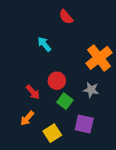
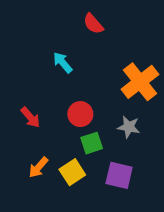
red arrow: (33, 92) -> (30, 117), moved
green square: (65, 101) -> (92, 143), turned 35
yellow square: (52, 133) -> (72, 172), moved

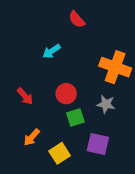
cyan arrow: (63, 62) -> (52, 51), turned -84
orange cross: (140, 82) -> (115, 67), turned -32
yellow square: (72, 172) -> (60, 153), moved

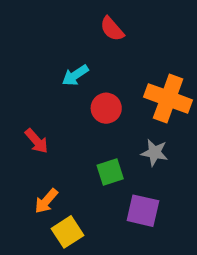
red circle: (66, 94) -> (106, 108), moved
yellow square: (60, 153) -> (68, 232), moved

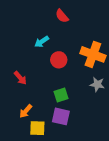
gray star: (155, 153) -> (97, 84), moved
purple square: (143, 211) -> (61, 116), moved
yellow square: (68, 232) -> (37, 128), turned 35

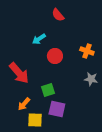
orange cross: (93, 54) -> (87, 51), size x0.6
red arrow: (20, 78) -> (19, 73), size x1.6
green square: (61, 95) -> (48, 90), moved

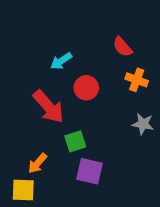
red semicircle: (58, 15) -> (122, 47), moved
red arrow: (19, 73) -> (48, 107), moved
yellow square: (35, 120) -> (23, 190), moved

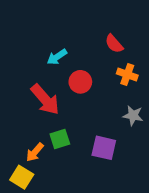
green square: (75, 141) -> (60, 139), moved
purple square: (89, 171) -> (104, 148), moved
yellow square: (23, 190) -> (22, 177), turned 30

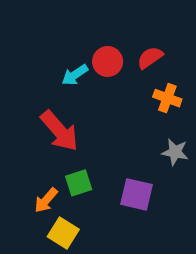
red semicircle: (114, 44) -> (150, 58), turned 96
red circle: (80, 82) -> (108, 61), moved
yellow square: (22, 177) -> (63, 233), moved

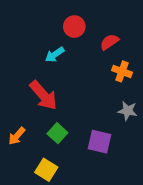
red circle: (108, 61) -> (74, 27), moved
green square: (79, 183) -> (57, 133), turned -30
orange arrow: (46, 200) -> (17, 136), moved

